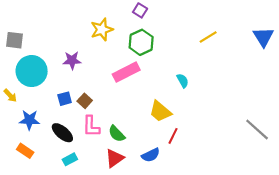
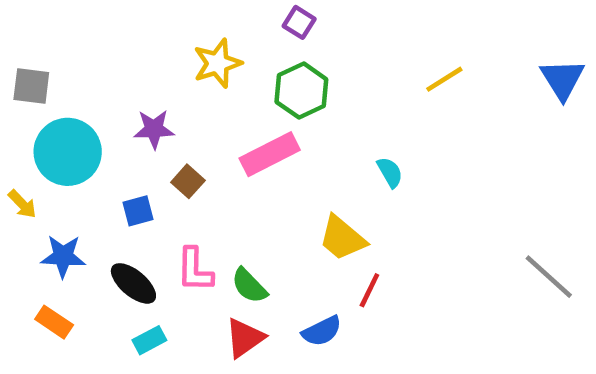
brown square: (85, 101) -> (188, 181), moved

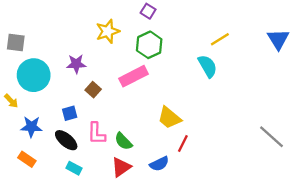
cyan semicircle: (390, 172) -> (208, 66), moved, size x1.5
blue square: (138, 211) -> (70, 113), moved
cyan rectangle: (149, 340) -> (74, 168), turned 56

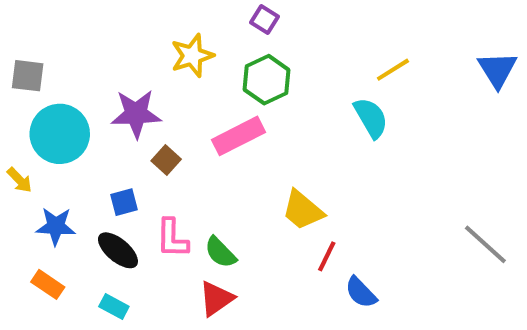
purple star: (76, 64) -> (136, 114), size x1.4
blue semicircle: (159, 164) -> (361, 292), moved, turned 72
cyan rectangle: (74, 168) -> (114, 307), moved

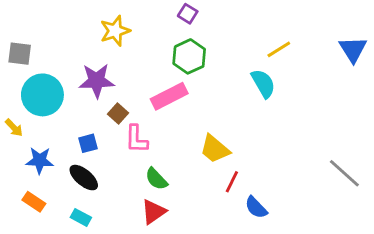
yellow star: (192, 56) -> (115, 31), moved
pink L-shape: (172, 238) -> (136, 139), moved

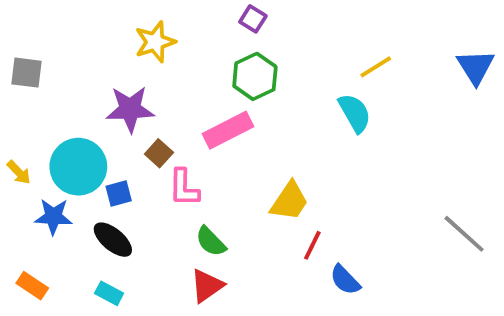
cyan circle: (42, 95) -> (78, 167), moved
yellow trapezoid: (215, 149) -> (289, 201), turned -96
orange rectangle: (34, 202) -> (32, 286), moved

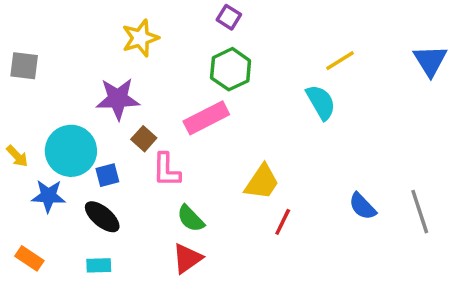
gray line: (464, 234) -> (420, 212), turned 30
blue semicircle: (345, 280) -> (362, 206), moved
cyan rectangle: (109, 293) -> (99, 265), turned -30

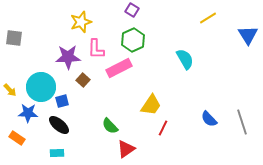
yellow line: (340, 61) -> (208, 18), moved
pink L-shape: (166, 170) -> (96, 49), moved
orange rectangle: (29, 258) -> (17, 138), moved
red triangle: (187, 258) -> (126, 149), moved

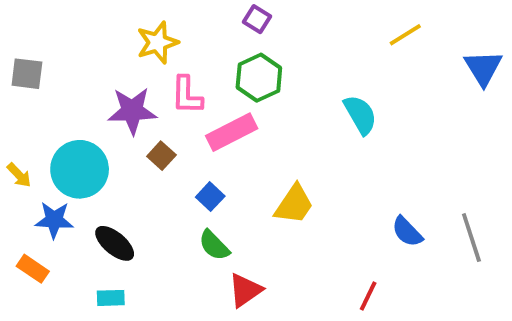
blue square: (62, 101) -> (210, 197), moved, turned -32
red line: (163, 128) -> (368, 296), moved

